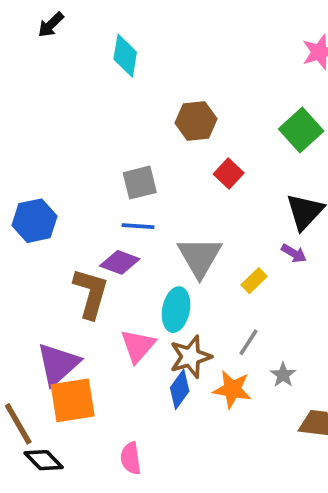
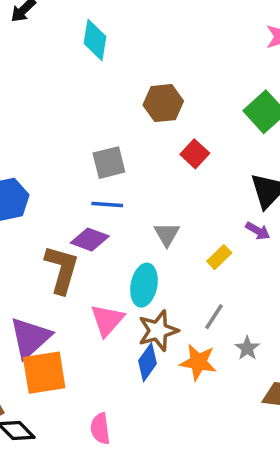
gray triangle: (200, 257) -> (167, 234), size x0.6

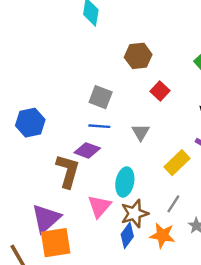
gray square: (109, 163) -> (101, 97), turned 35
gray triangle: (167, 234) -> (141, 132), moved
yellow rectangle: (219, 257) -> (177, 163), size x1.5

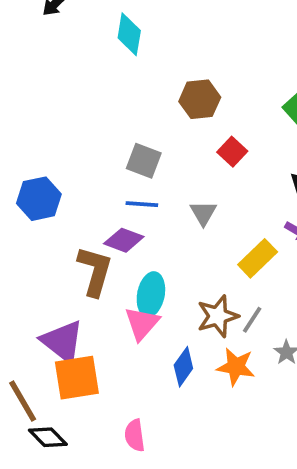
cyan ellipse: (125, 182) -> (151, 294), moved
brown star: (135, 214) -> (218, 316), moved
purple triangle: (46, 218) -> (62, 341), turned -40

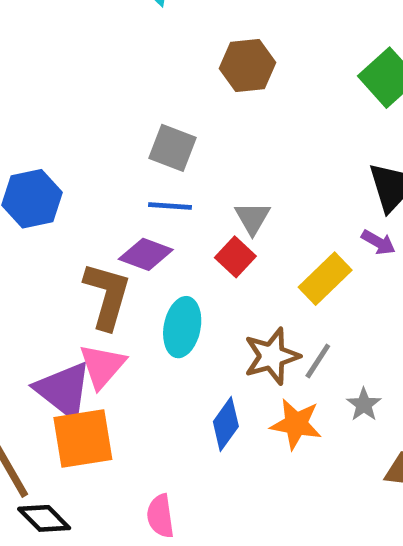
red square: (232, 152) -> (235, 257), moved
pink triangle: (142, 323) -> (102, 366), moved

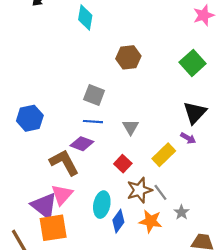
red square: (235, 257) -> (123, 164), moved
brown L-shape: (107, 296) -> (64, 163), turned -44
cyan ellipse: (182, 327) -> (102, 205), moved
gray line: (318, 361) -> (160, 192), turned -70

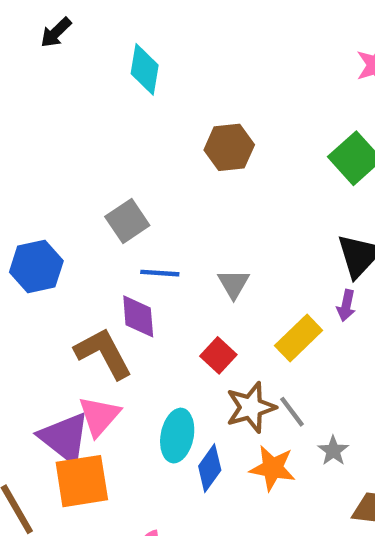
gray square: (94, 95) -> (127, 221), moved, turned 35
purple arrow: (188, 138) -> (346, 306), turned 72
purple diamond: (82, 144) -> (138, 316), turned 65

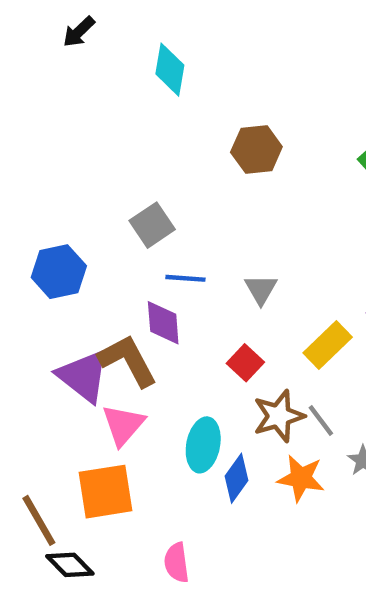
purple triangle: (65, 438) -> (83, 376), moved

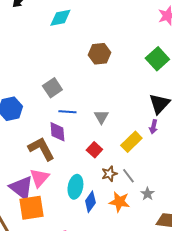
cyan diamond: (170, 70) -> (60, 18), turned 70
purple triangle: (83, 376) -> (21, 188), moved
brown star: (279, 416) -> (109, 174), size x0.7

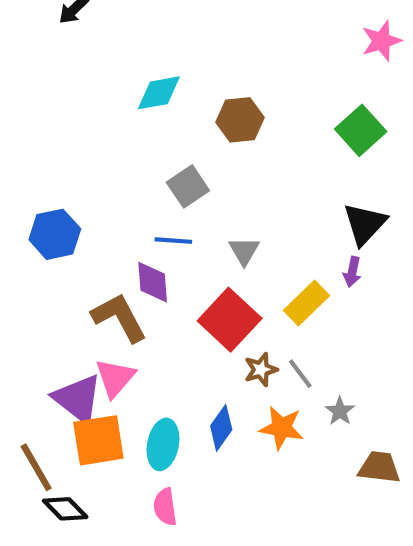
cyan diamond: (60, 18) -> (159, 93), moved
gray square: (52, 88) -> (188, 186), moved
red square: (94, 150) -> (230, 320), size x1.8
cyan ellipse: (75, 187) -> (163, 444), moved

